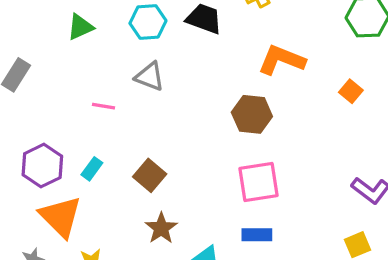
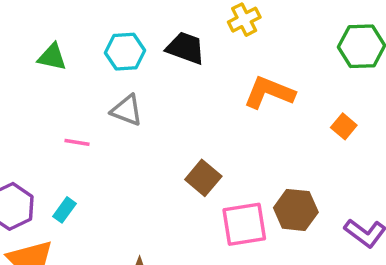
green triangle: (80, 27) -> (52, 57), turned 36
brown hexagon: (252, 114) -> (296, 210), moved
brown square: (150, 175) -> (203, 178), moved

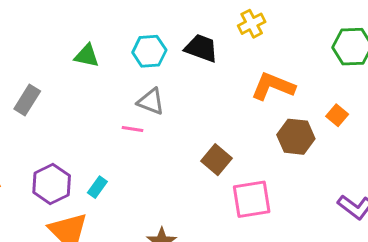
pink line: (77, 142) -> (133, 129), moved
brown hexagon: (296, 210) -> (296, 137), moved

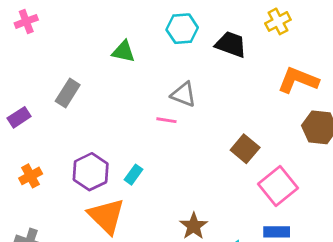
cyan hexagon: (149, 51) -> (182, 29), moved
pink square: (252, 199) -> (278, 186), turned -30

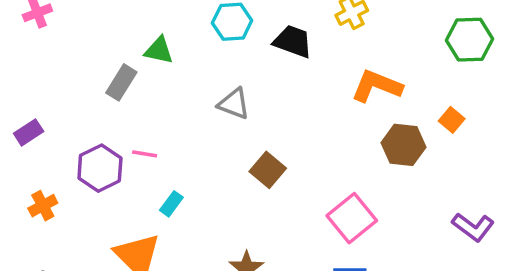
gray rectangle: (68, 93) -> (121, 82), moved
pink line: (166, 120) -> (145, 154), moved
brown square: (245, 149) -> (268, 170), moved
purple hexagon: (91, 172) -> (100, 168), moved

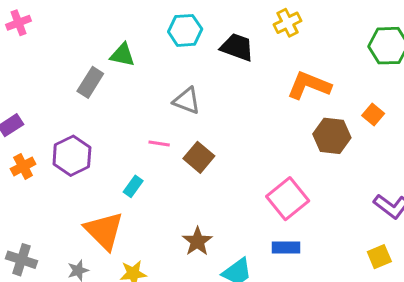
pink line: (145, 154) -> (159, 144), moved
brown square: (268, 170) -> (199, 157), moved
orange cross: (43, 206) -> (23, 166), moved

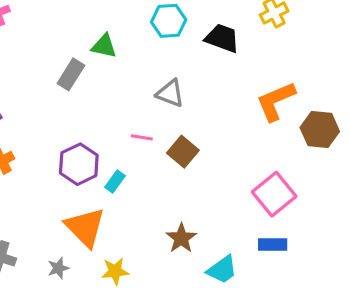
orange L-shape: (309, 85) -> (276, 101), moved, turned -45
purple hexagon: (72, 156) -> (79, 164), moved

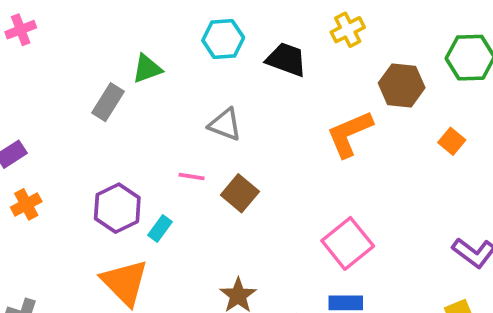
green triangle: (104, 46) -> (147, 69), turned -32
brown hexagon: (320, 130) -> (402, 85), moved

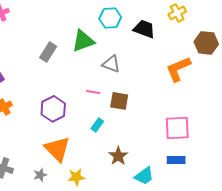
green triangle: (147, 69) -> (83, 41), moved, size x1.4
brown square: (240, 193) -> (119, 101), turned -30
cyan rectangle: (160, 229) -> (97, 125), moved
pink square: (348, 243) -> (177, 128), turned 36

